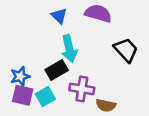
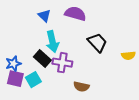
black rectangle: (57, 70) -> (42, 59), turned 72
purple cross: (82, 89) -> (62, 63), moved

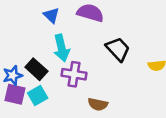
black rectangle: (42, 59) -> (36, 69), moved

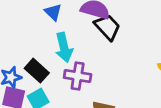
black trapezoid: (118, 49) -> (107, 27), moved

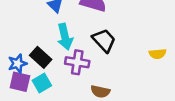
black trapezoid: (107, 27) -> (104, 40), moved

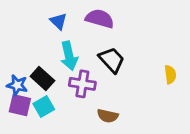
yellow semicircle: (158, 54) -> (170, 75), turned -91
blue star: (17, 64) -> (17, 85), turned 30

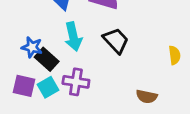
purple cross: (82, 84) -> (76, 82), moved
blue star: (17, 85) -> (32, 47), moved
brown semicircle: (108, 116) -> (147, 97), moved

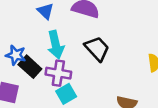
purple cross: (76, 82) -> (58, 73), moved
cyan square: (48, 87) -> (66, 94), moved

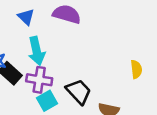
black trapezoid: (97, 49) -> (79, 92), moved

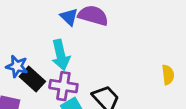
blue triangle: (26, 17) -> (69, 17), moved

